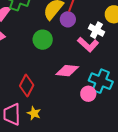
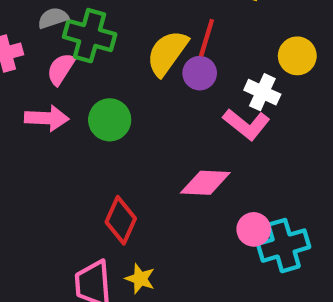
green circle: (43, 40) -> (110, 120), moved
cyan cross: (101, 81) -> (284, 246), moved, turned -35

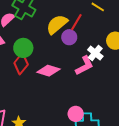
pink L-shape: (246, 124) -> (84, 66), turned -80
pink diamond: (205, 183) -> (48, 71), moved
red diamond: (121, 220) -> (21, 64), moved

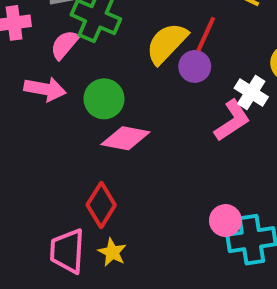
red diamond: (21, 64) -> (101, 205), moved
pink diamond: (48, 71) -> (125, 138), moved

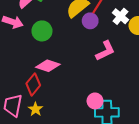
white cross: (251, 92) -> (120, 16), moved
pink diamond: (125, 138) -> (48, 66), moved

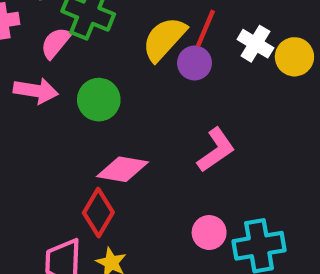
pink L-shape: (105, 51) -> (216, 150), moved
pink circle: (95, 101) -> (209, 233), moved

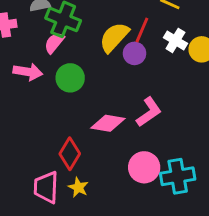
pink semicircle: (56, 43) -> (54, 43), moved
pink diamond: (122, 169) -> (108, 123), moved
pink circle: (209, 233) -> (144, 167), size x1.4

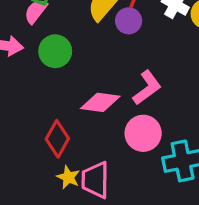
pink circle: (144, 167) -> (143, 133), moved
pink trapezoid: (46, 187) -> (95, 180), moved

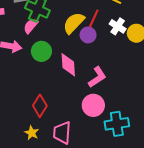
pink diamond: (100, 102) -> (68, 65), moved, turned 75
yellow star: (68, 177) -> (32, 133), moved

